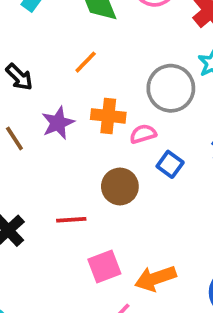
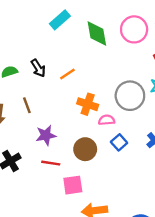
orange line: (86, 62) -> (67, 74), moved
purple star: (58, 123) -> (46, 135), moved
pink square: (104, 266) -> (73, 185), moved

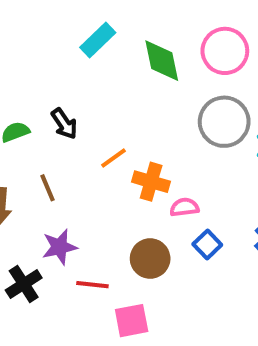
orange line: (67, 74) -> (113, 158), moved
gray circle: (130, 96) -> (224, 122), moved
purple star: (46, 135) -> (59, 247), moved

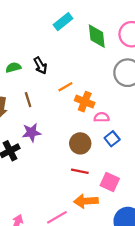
red line: (92, 285) -> (80, 171), moved
pink square: (132, 321) -> (110, 182), moved, turned 30

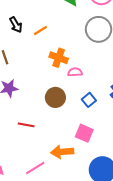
orange line: (65, 87) -> (40, 31), moved
blue square: (112, 139) -> (89, 100), moved
red line: (80, 171) -> (26, 125), moved

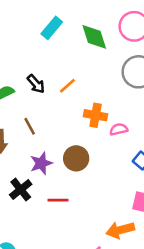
brown circle: (55, 97) -> (76, 158), moved
red line: (26, 125) -> (58, 200), moved

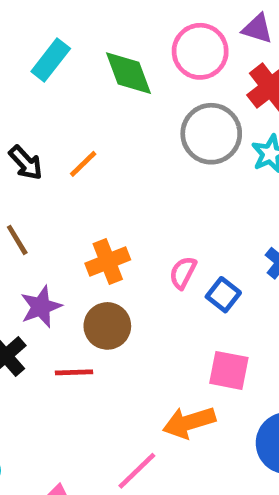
orange cross: (96, 115) -> (108, 261), moved, turned -30
pink semicircle: (119, 129) -> (183, 273), moved, turned -48
brown circle: (76, 158) -> (107, 326), moved

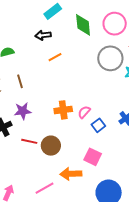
black arrow: (26, 163) -> (43, 35), moved, turned 112
orange cross: (108, 261) -> (63, 110), moved
brown circle: (107, 326) -> (51, 146), moved

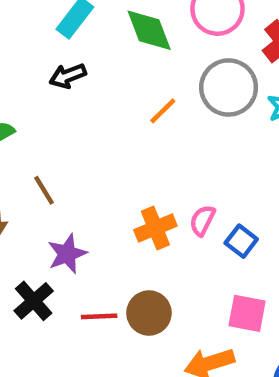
orange line: (55, 57) -> (163, 111), moved

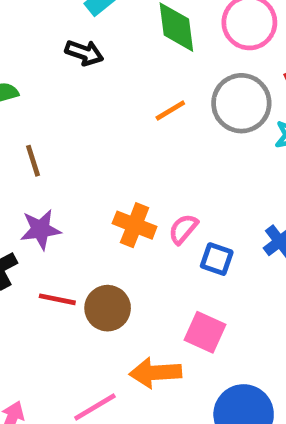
black arrow: (68, 76) -> (84, 53), turned -153
orange cross: (155, 228) -> (135, 225), turned 30
blue square: (241, 241) -> (217, 259), turned -32

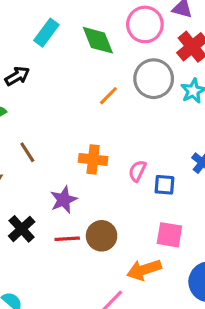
black arrow: (84, 53) -> (17, 76), moved, turned -35
orange cross: (135, 225) -> (93, 159), moved
purple star: (41, 229) -> (64, 200), moved

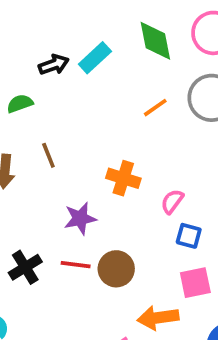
cyan rectangle: (46, 33) -> (95, 58), moved
blue square: (164, 185) -> (189, 236), moved
black cross: (22, 229) -> (25, 267), moved
pink square: (169, 235) -> (195, 283), turned -32

